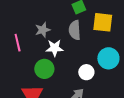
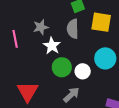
white star: (55, 48) -> (52, 46), turned 30
green circle: (44, 69) -> (62, 67), moved

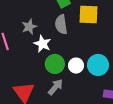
cyan circle: (105, 58) -> (98, 65), moved
gray arrow: (71, 95) -> (55, 87), moved

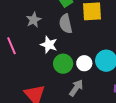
gray star: (29, 27) -> (34, 20), moved
gray arrow: (55, 87) -> (76, 88), moved

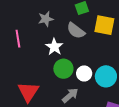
gray semicircle: (66, 24) -> (76, 31), turned -54

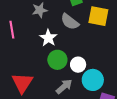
cyan circle: (106, 76) -> (93, 80), moved

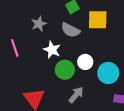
white circle: (78, 65) -> (85, 62), moved
cyan circle: (93, 80) -> (108, 73), moved

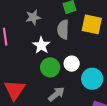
gray semicircle: (70, 30) -> (63, 29), turned 54

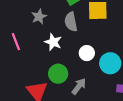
green circle: (50, 67) -> (58, 74), moved

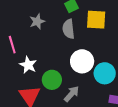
white star: (53, 42) -> (28, 65), moved
white circle: (87, 53) -> (82, 61), size x1.5

